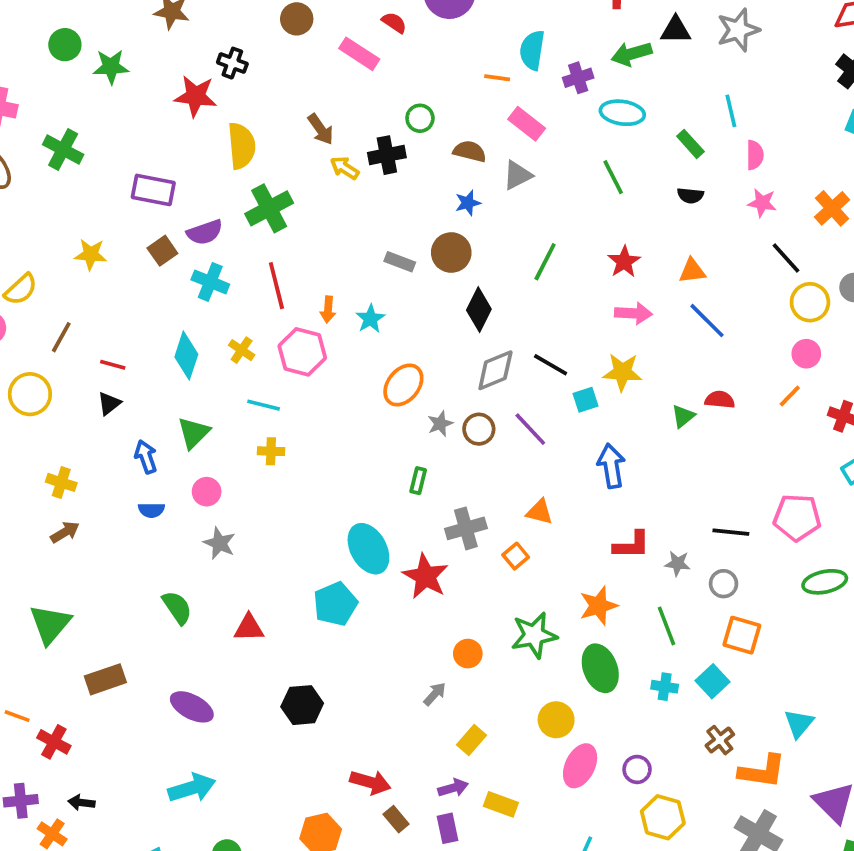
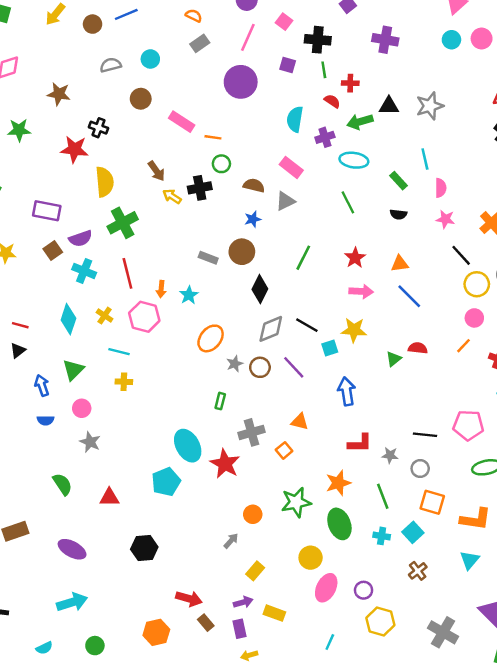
red semicircle: (394, 23) -> (332, 101), moved
orange line: (497, 78) -> (213, 137), moved
orange L-shape: (762, 771) -> (476, 519), moved

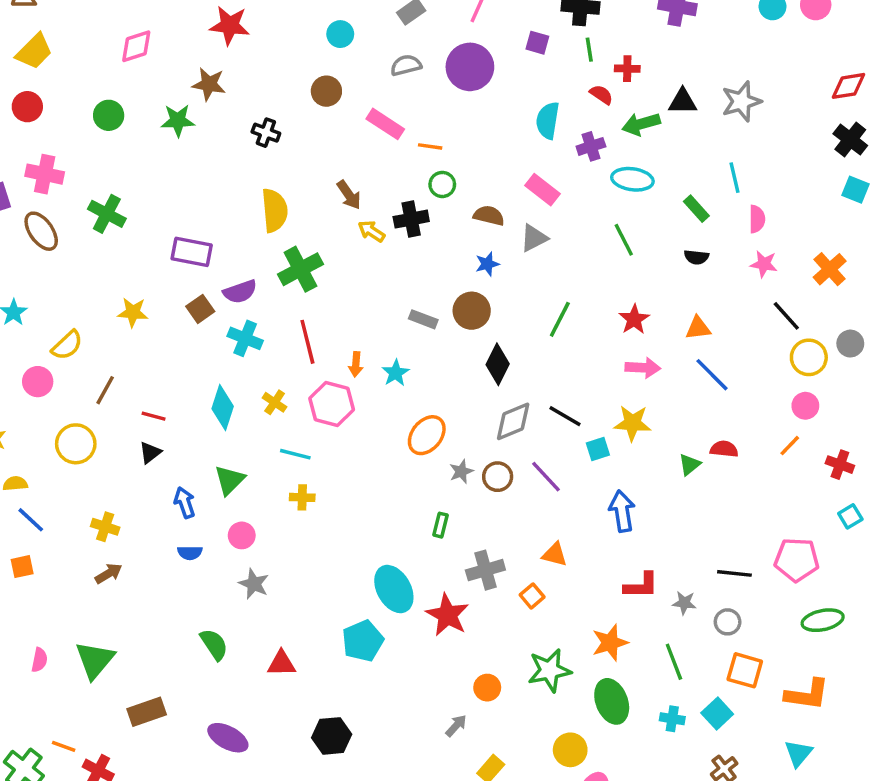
gray semicircle: (111, 65) -> (406, 65), moved
green star: (19, 130) -> (178, 120), moved
red star: (74, 149) -> (230, 25), moved

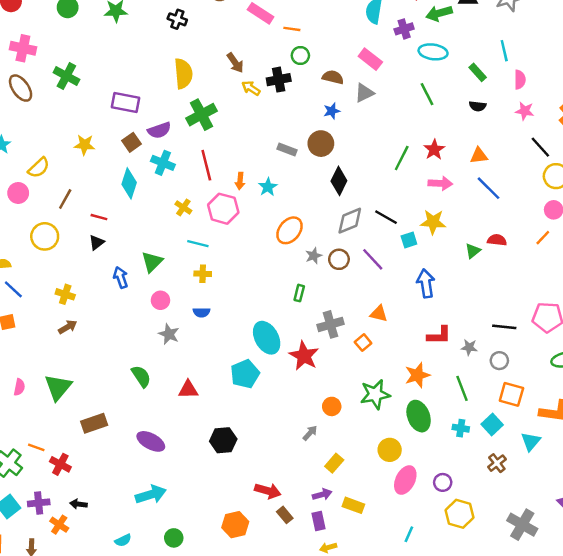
green line: (560, 319) -> (402, 158), moved
cyan diamond: (223, 407) -> (129, 183), moved
blue semicircle: (190, 553) -> (201, 312), moved
cyan triangle: (798, 753) -> (531, 441), moved

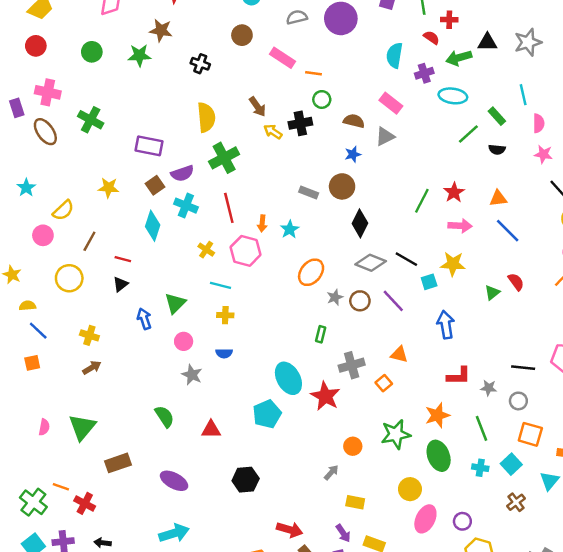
green line: (427, 94) -> (468, 134), moved, turned 75
gray diamond: (350, 221) -> (371, 263), turned 44
red semicircle: (497, 240) -> (516, 282), turned 48
yellow rectangle: (334, 463) -> (355, 502), turned 60
purple arrow: (322, 494) -> (343, 533), turned 72

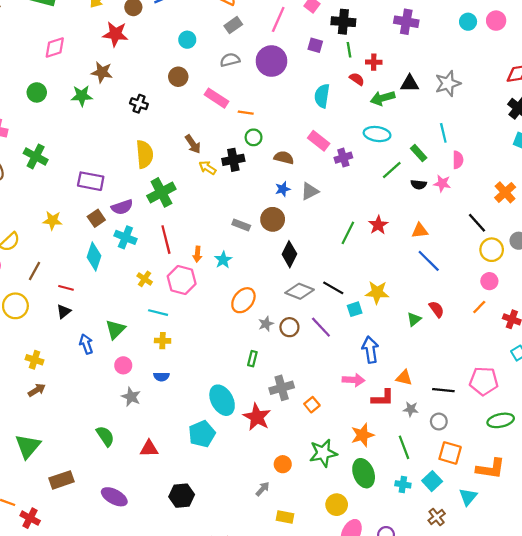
purple cross: (424, 73) -> (343, 158), moved
gray triangle: (385, 136) -> (310, 191), moved
pink star: (543, 154) -> (442, 183), moved
pink arrow: (460, 226) -> (353, 380), moved
orange triangle: (399, 354) -> (404, 378), moved

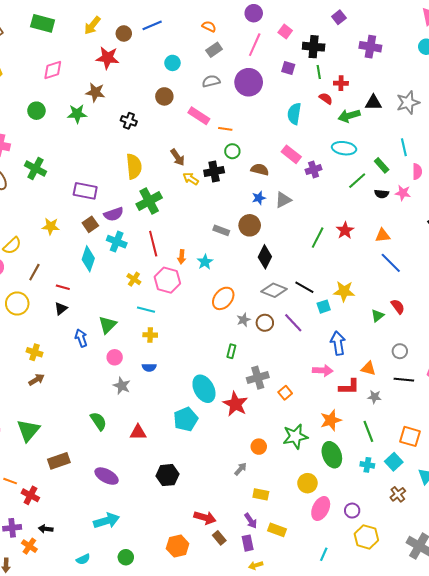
gray circle: (439, 422) -> (400, 351), moved

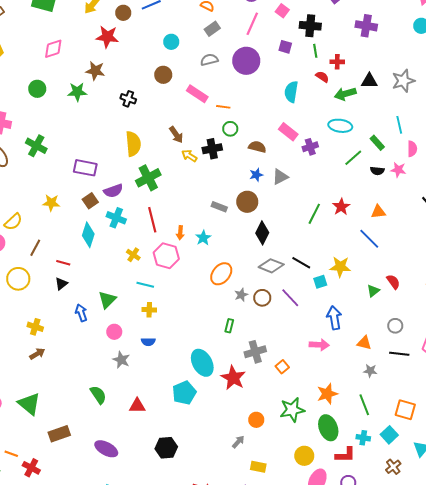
blue line: (391, 263) -> (369, 239), moved
red L-shape: (349, 387) -> (345, 455), moved
green triangle: (28, 430) -> (29, 404), turned -30

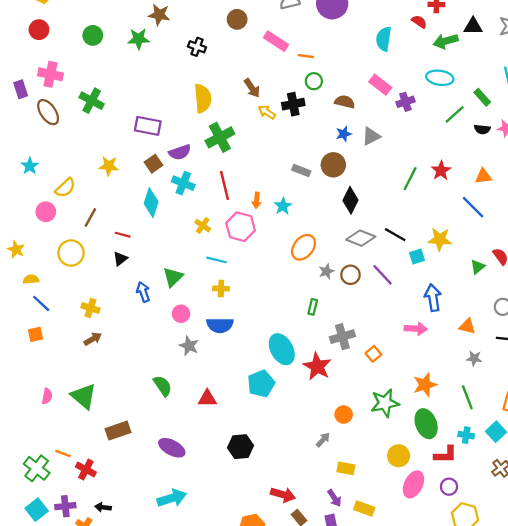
blue semicircle: (148, 342) -> (220, 325), size x1.6

